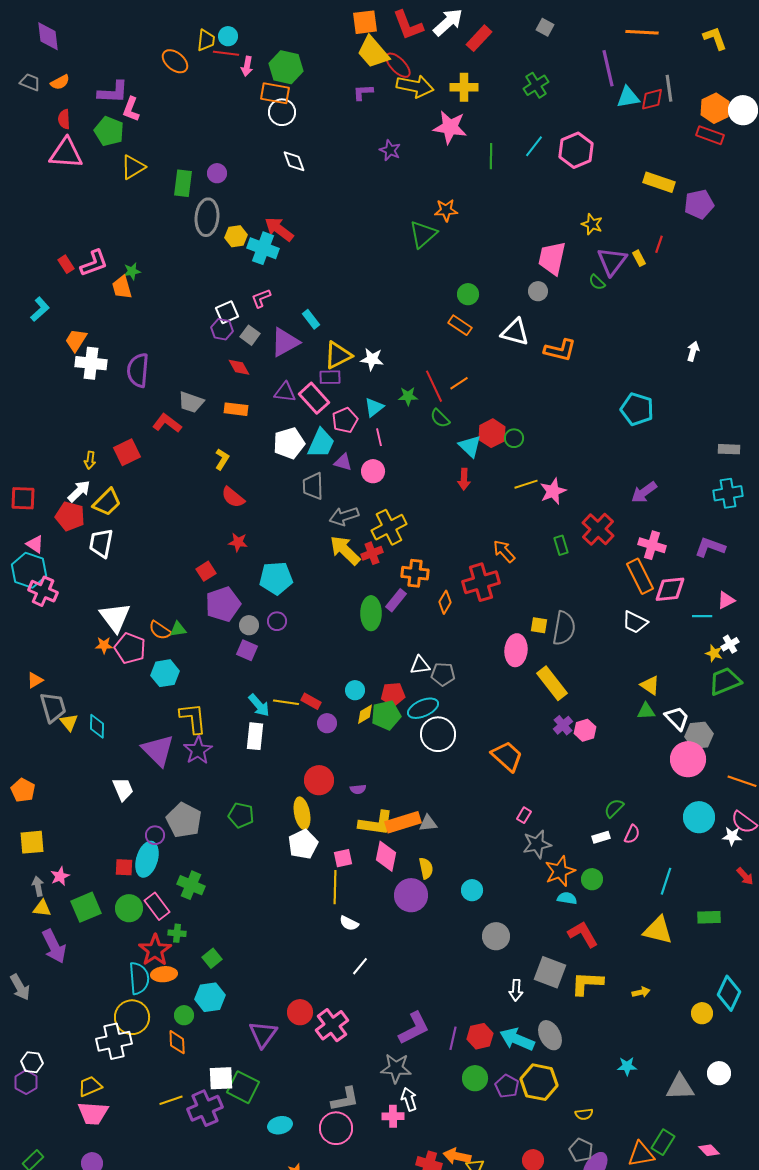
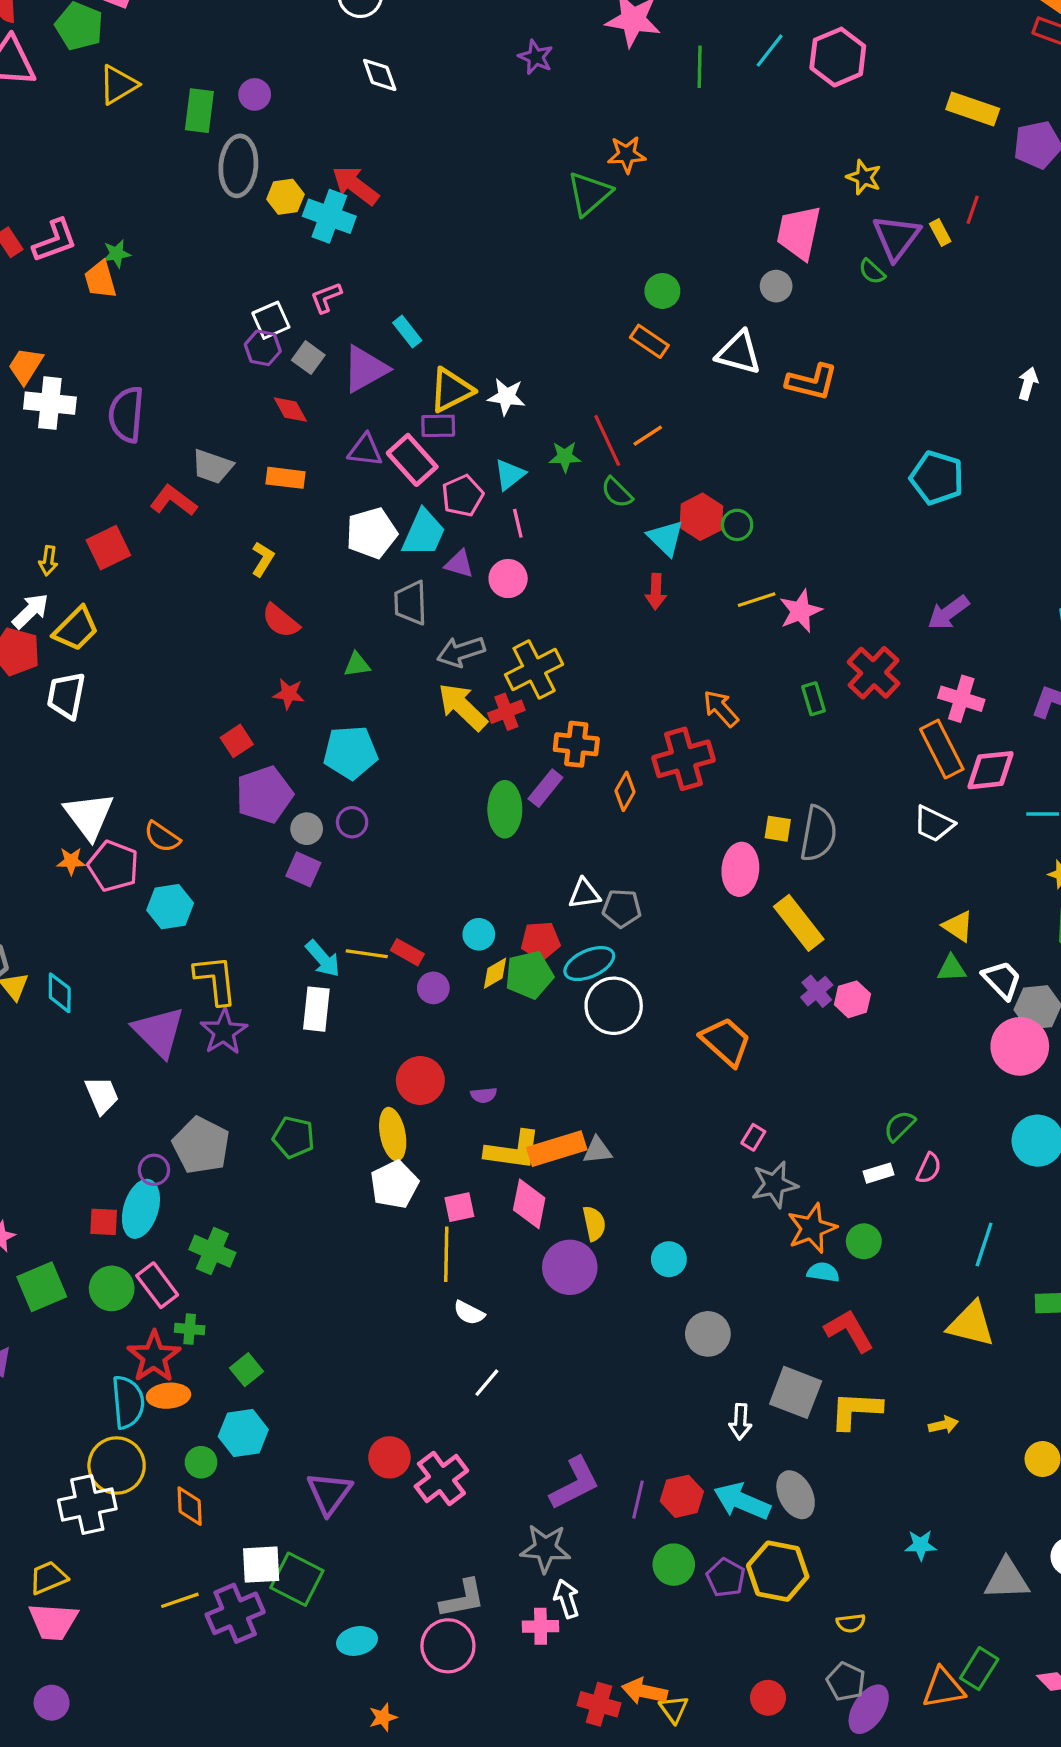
green triangle: (178, 629) -> (357, 665), moved

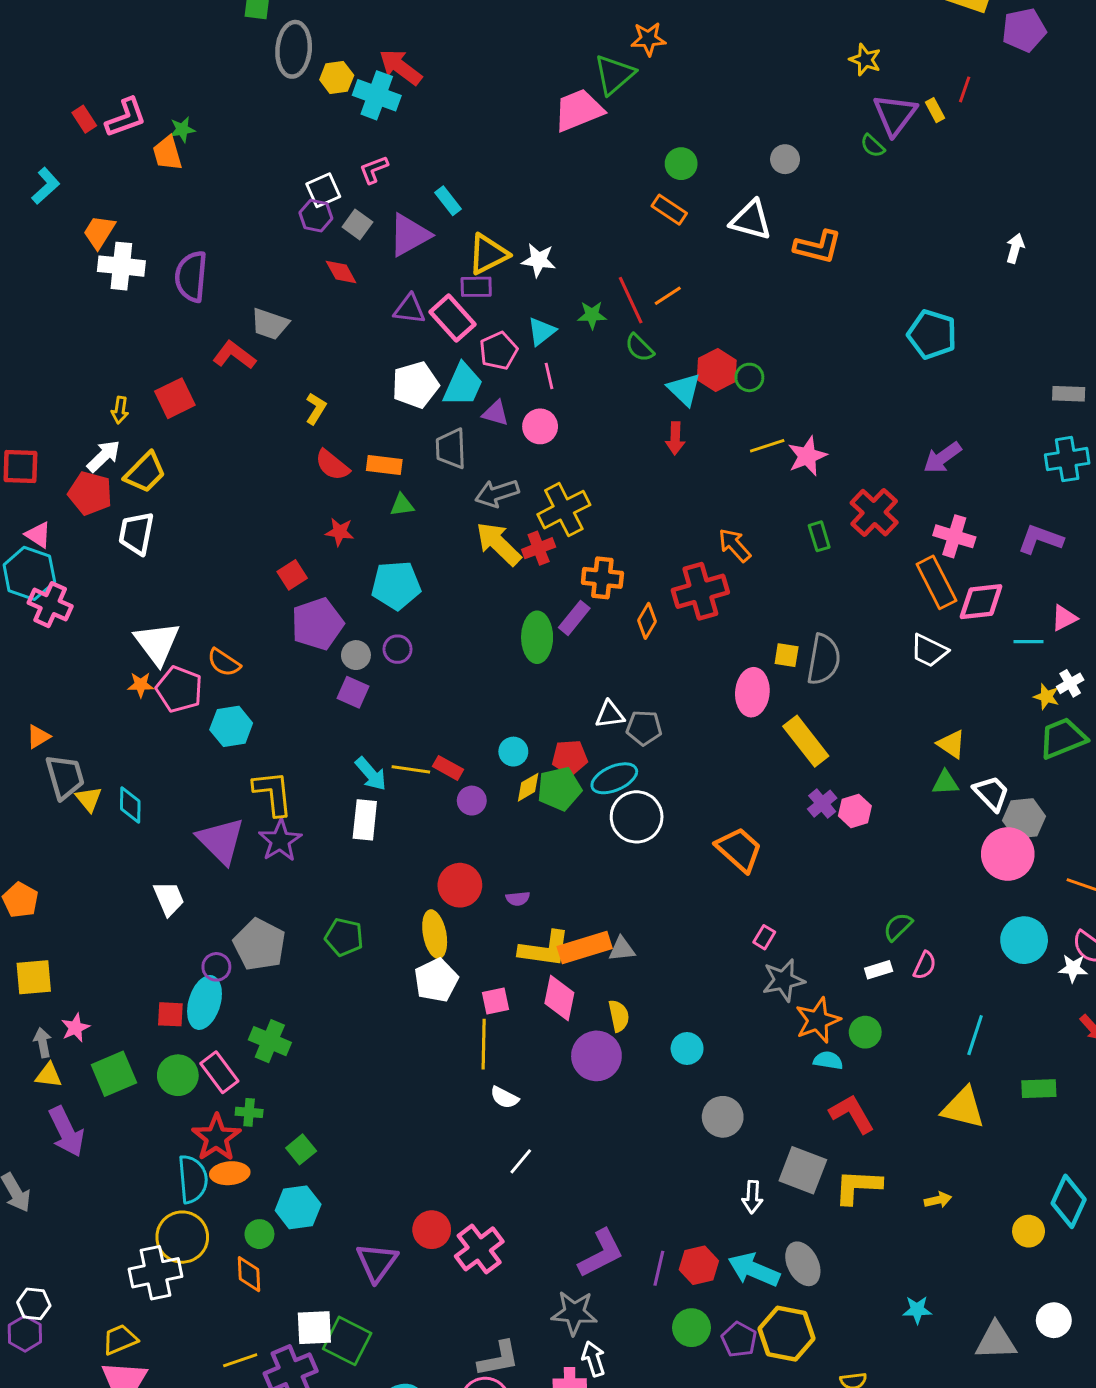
pink trapezoid: (799, 233) -> (579, 110), moved, turned 56
orange rectangle: (285, 478) -> (384, 465), moved

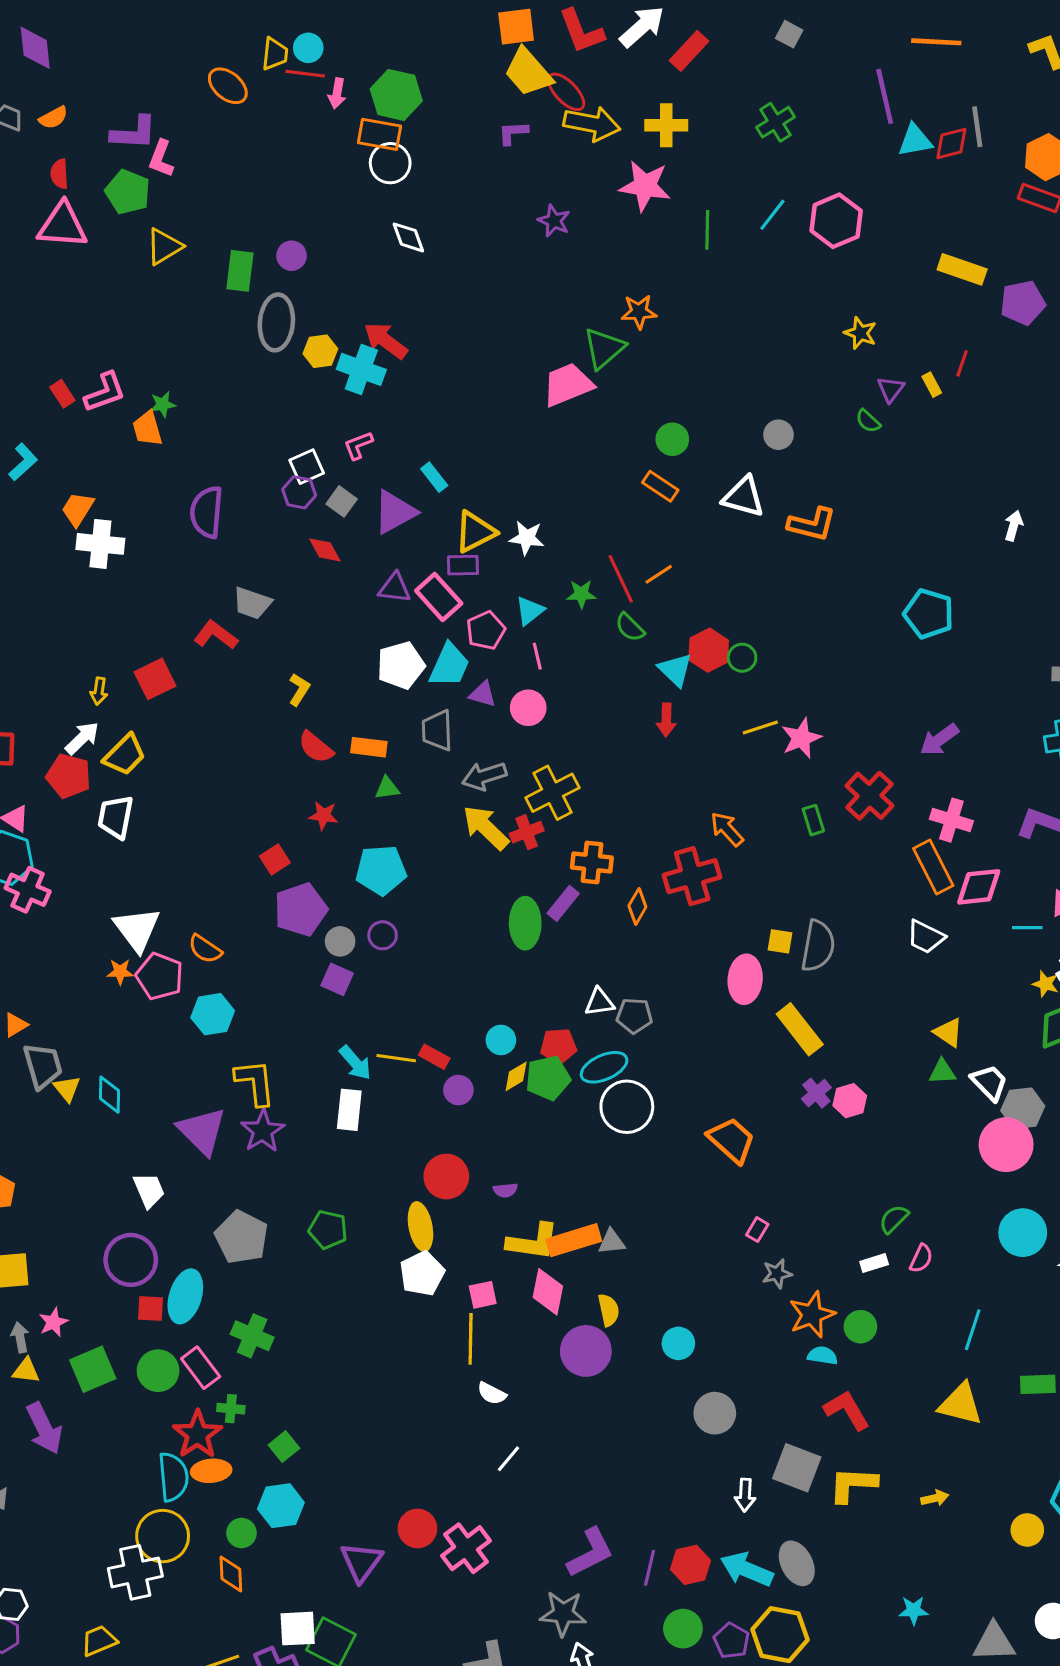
purple triangle: (895, 115) -> (891, 389), size x0.6
purple semicircle: (191, 276) -> (207, 512), moved
purple circle: (216, 967) -> (131, 1260), moved, size x1.8
gray star: (784, 980) -> (777, 1274), size x0.7

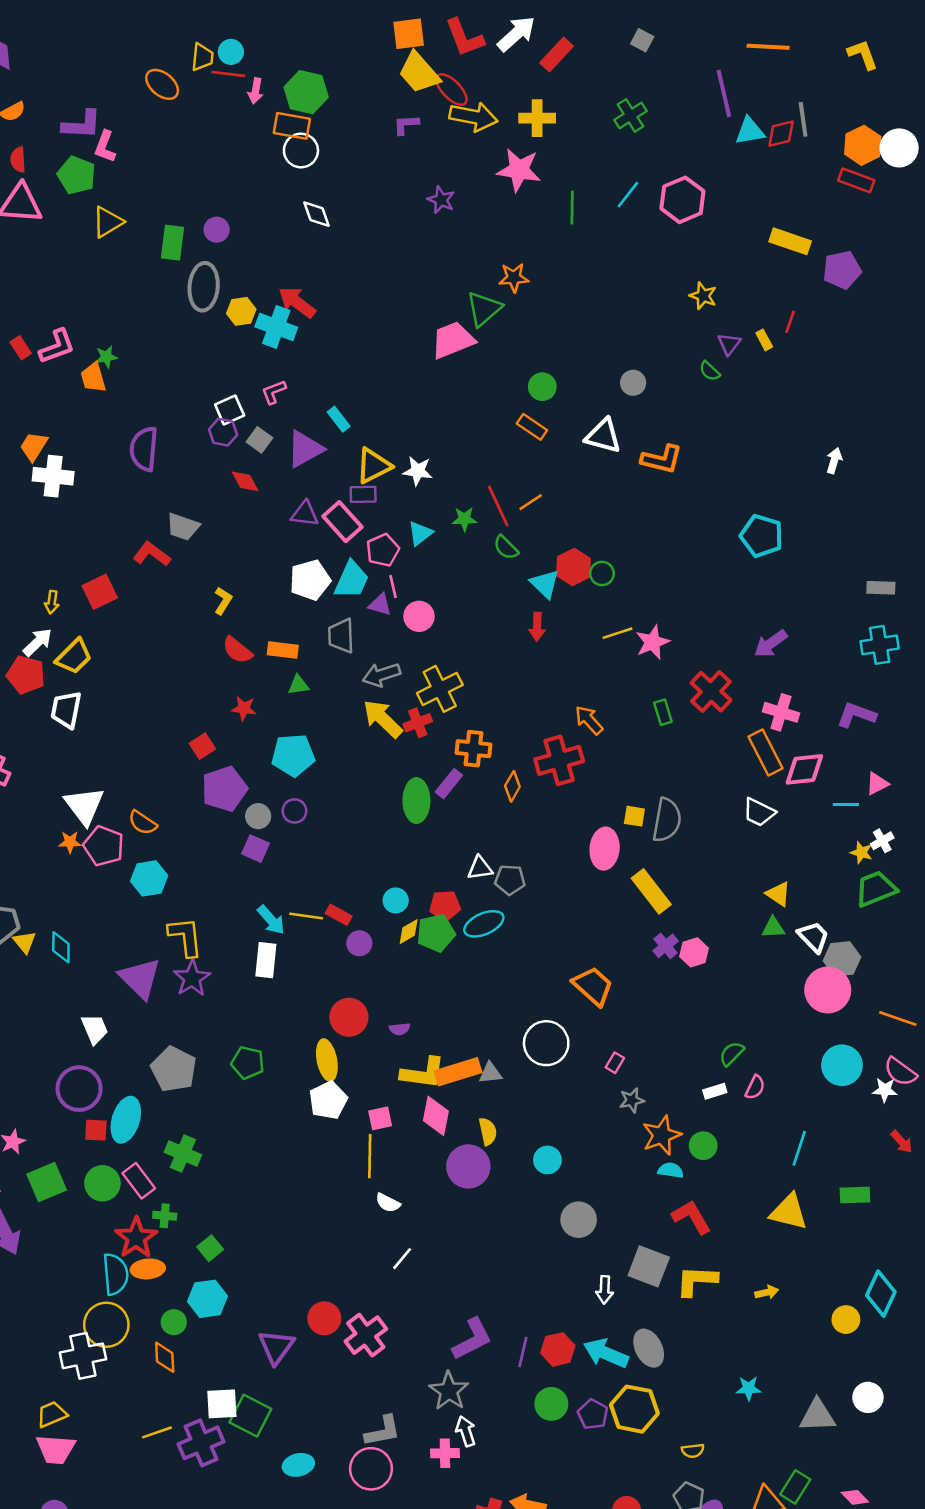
pink line: (537, 656) -> (393, 586), moved
white circle: (627, 1107) -> (546, 1043), moved
gray star: (563, 1613) -> (449, 1391), turned 30

